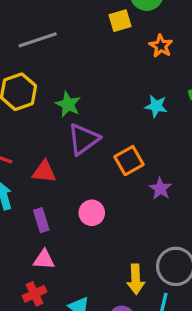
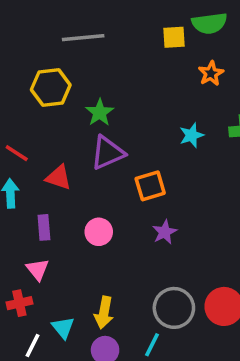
cyan star: (156, 106) -> (192, 135), turned 30
purple star: (160, 189) -> (165, 232), moved
pink triangle: (44, 260) -> (37, 269), turned 35
yellow arrow: (136, 279) -> (104, 313), moved

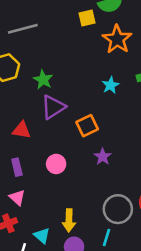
orange star: (211, 73) -> (117, 39), size x1.6

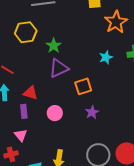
red triangle: (21, 130) -> (30, 93), moved

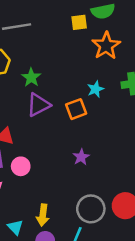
orange square: (83, 86) -> (76, 109), moved
pink circle: (55, 113) -> (21, 166), moved

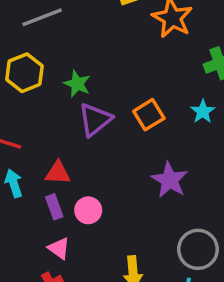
cyan star: (95, 89) -> (203, 112), moved
purple star: (81, 157) -> (170, 180), size x1.5

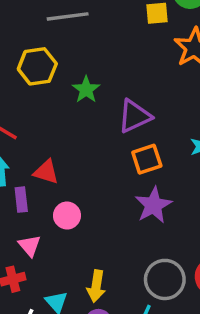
orange square: (149, 115) -> (147, 159), moved
purple triangle: (95, 120) -> (135, 116), moved
purple rectangle: (54, 207) -> (21, 200), moved

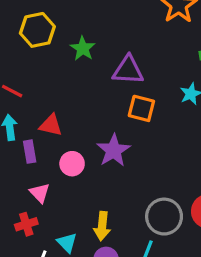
purple triangle: (135, 116) -> (128, 70), turned 32
orange square: (147, 159) -> (141, 108), turned 36
purple star: (153, 205) -> (113, 150), moved

